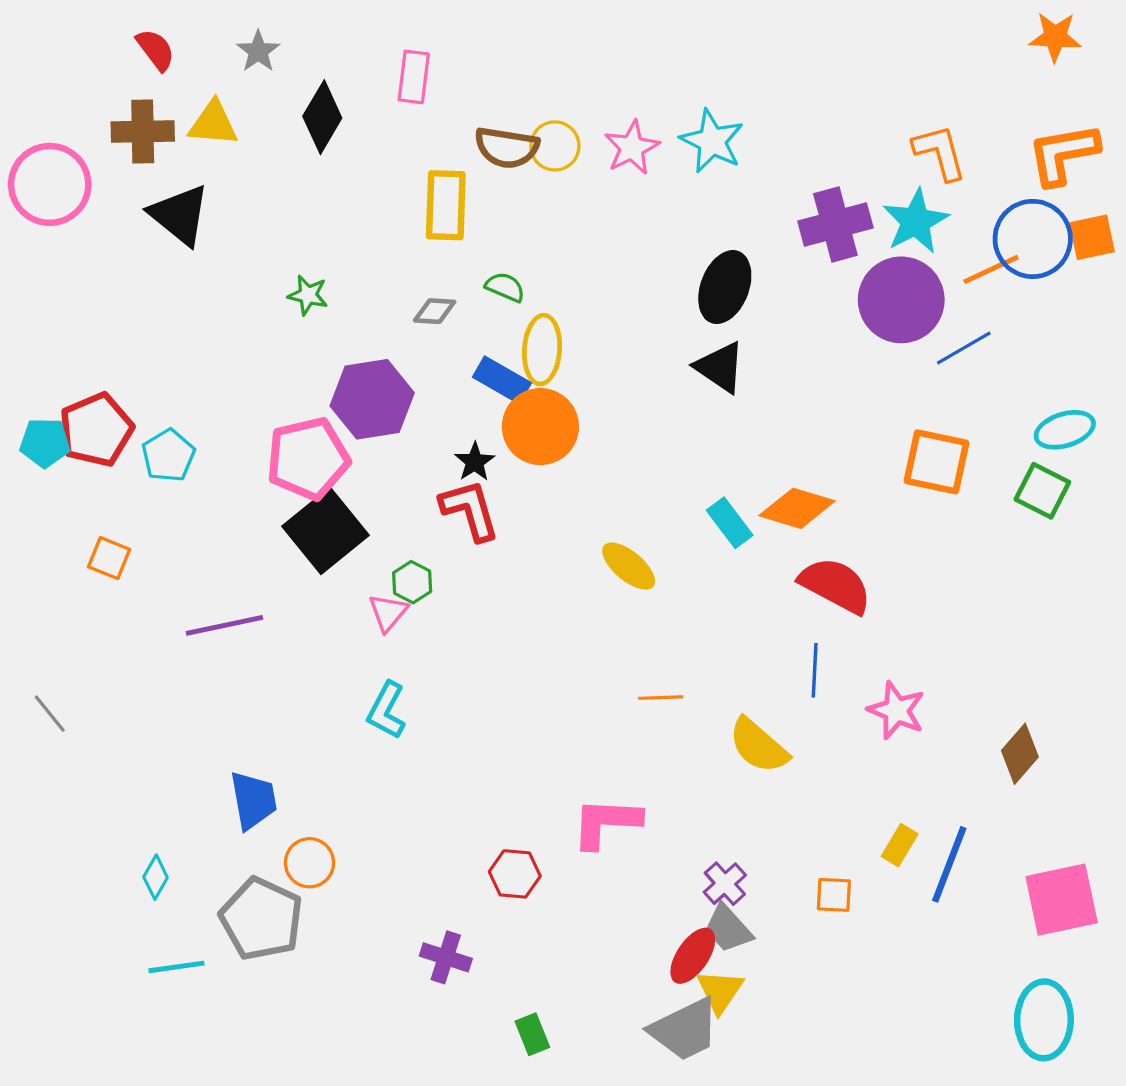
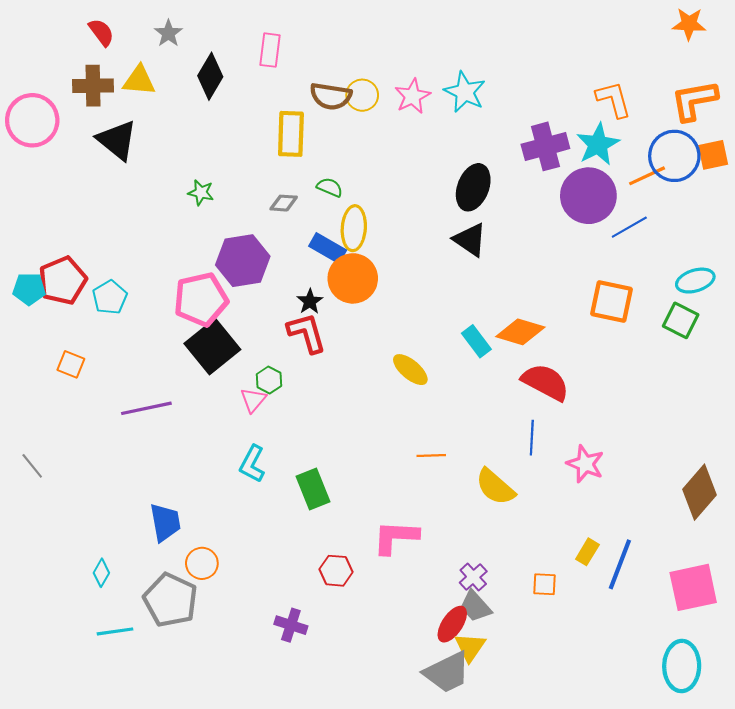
brown diamond: (1020, 754) -> (699, 492), moved, size x1.4
green rectangle: (532, 1034) -> (313, 489), moved, size x1.5

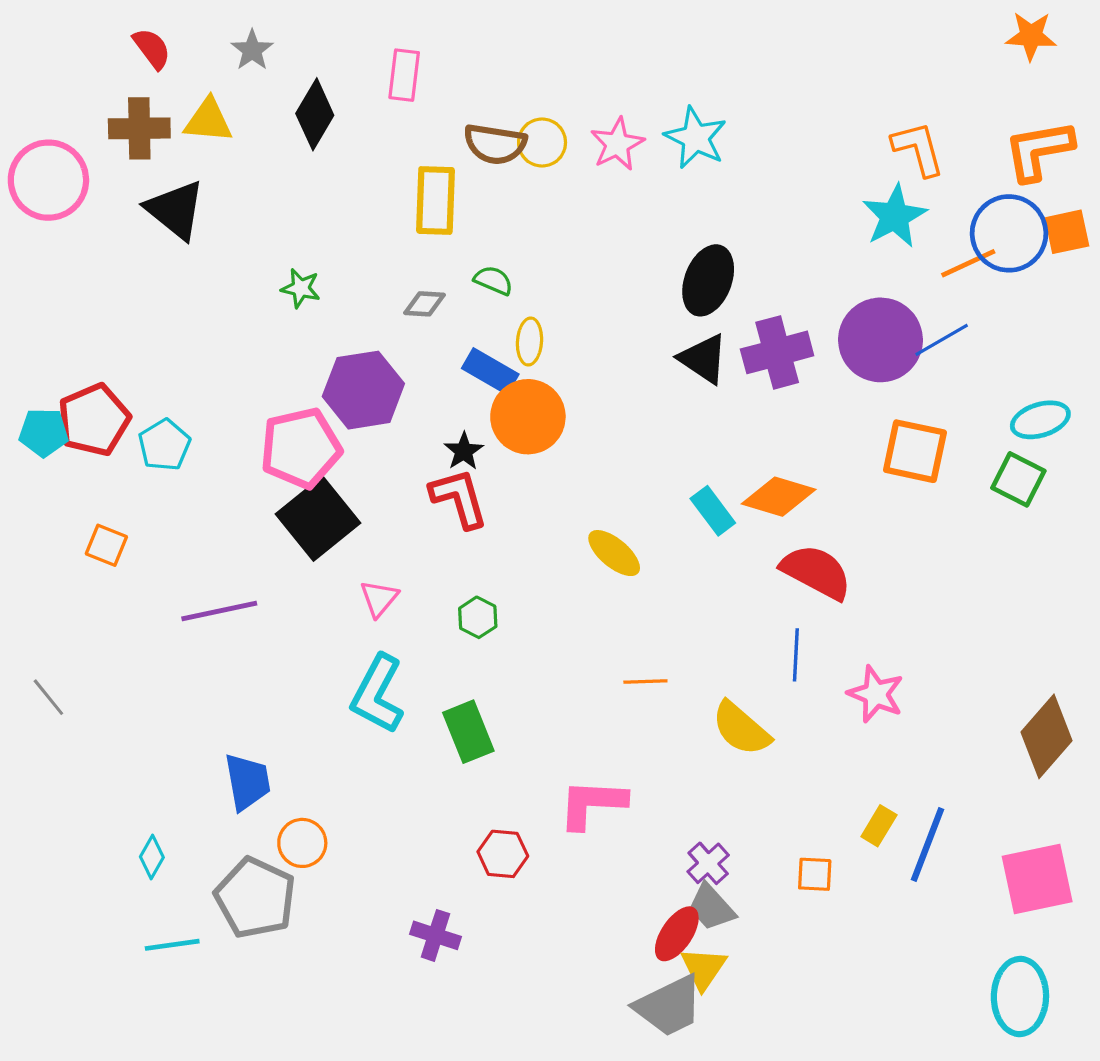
purple cross: (545, 146) -> (777, 352), moved
purple circle: (588, 196) -> (880, 340), moved
yellow ellipse: (354, 228) -> (529, 342), size x0.7
green hexagon: (269, 380) -> (478, 617), moved
cyan L-shape: (252, 464) -> (377, 694), size x1.4

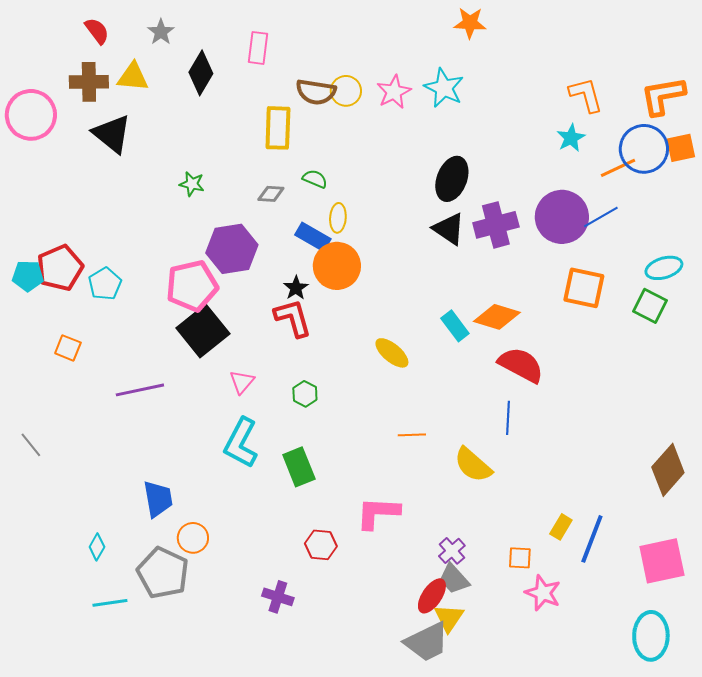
orange star: (1031, 36) -> (470, 23), moved
cyan star: (895, 216) -> (571, 138), size x0.7
pink star: (876, 694) -> (543, 593), moved

